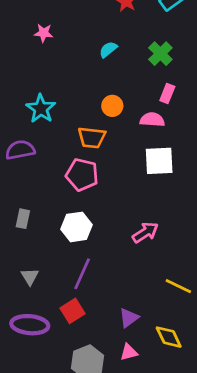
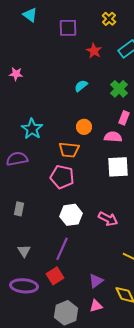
pink star: (44, 33) -> (16, 74), moved
white hexagon: (77, 227) -> (71, 215), moved
pink arrow: (145, 232) -> (108, 219), turned 60

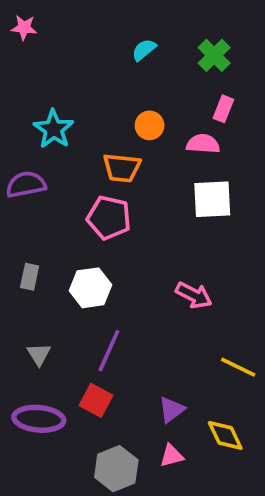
white hexagon: (71, 215) -> (90, 288), moved
red square: (55, 276) -> (96, 400), turned -30

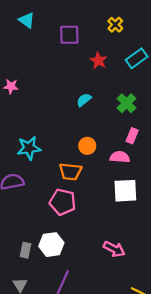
cyan star: (54, 129) -> (29, 148), turned 30
gray rectangle: (30, 277) -> (26, 250), moved

